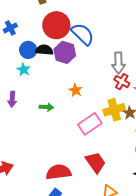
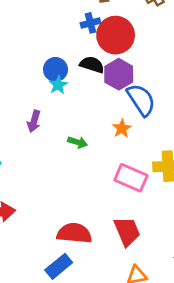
blue cross: (10, 28) -> (90, 23), moved
blue semicircle: (83, 34) -> (141, 100), moved
blue circle: (28, 50) -> (55, 69), moved
pink rectangle: (90, 124) -> (131, 178), turned 45

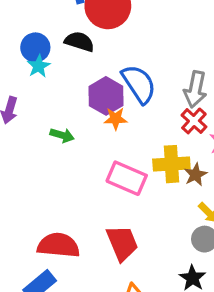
purple hexagon: (119, 74) -> (106, 96), moved
orange star: (122, 128) -> (116, 119), turned 30

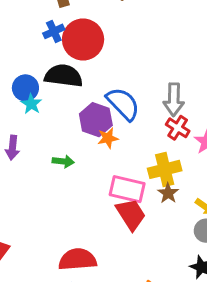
black semicircle: (79, 42) -> (64, 76), size x1.4
brown star: (196, 175) -> (168, 193), moved
red trapezoid: (122, 243) -> (131, 214), moved

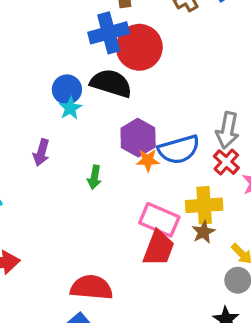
blue cross: (54, 31) -> (109, 33), size x1.6
blue semicircle: (123, 104) -> (179, 150), moved, turned 108
green arrow: (63, 161) -> (94, 177), turned 84
red trapezoid: (131, 214) -> (159, 248), turned 44

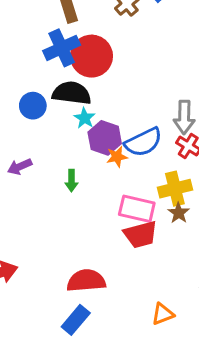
cyan star: (70, 108) -> (85, 118), moved
purple arrow: (41, 153) -> (20, 167), turned 60
red trapezoid: (159, 248) -> (141, 235), turned 64

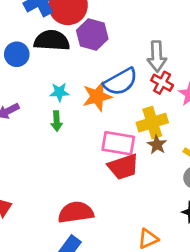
cyan star: (85, 118) -> (59, 92), moved, turned -30
purple hexagon: (105, 138) -> (92, 35), moved
orange star: (117, 157) -> (97, 97), size x1.5

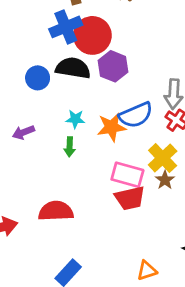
yellow cross: (152, 123) -> (163, 158), turned -32
red semicircle: (76, 212) -> (56, 211), moved

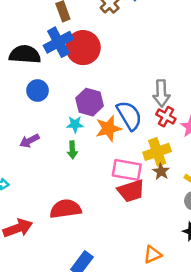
purple hexagon: (113, 66) -> (90, 102), moved
black semicircle: (73, 68) -> (25, 54), moved
blue semicircle: (136, 115) -> (129, 115), turned -92
yellow cross: (163, 158) -> (157, 152), turned 30

